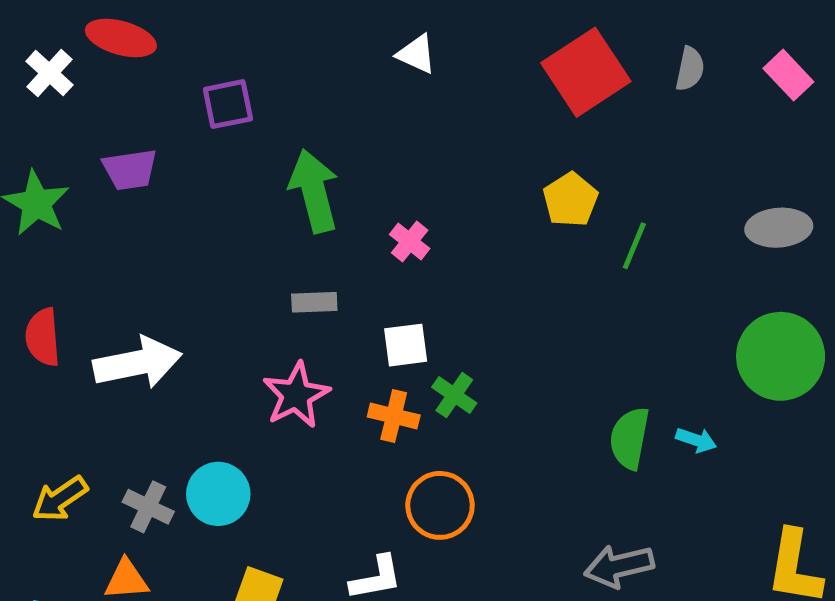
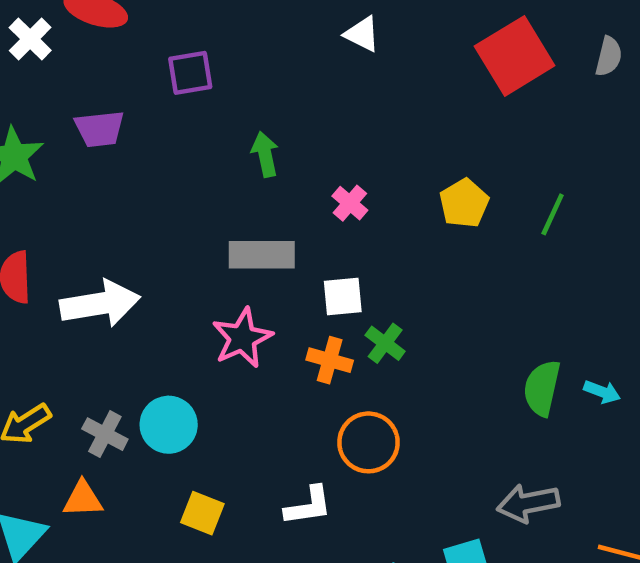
green arrow: (314, 191) -> (265, 154), size x0.6
yellow pentagon: (570, 200) -> (464, 203), moved
gray rectangle: (314, 302) -> (262, 255), size x1.6

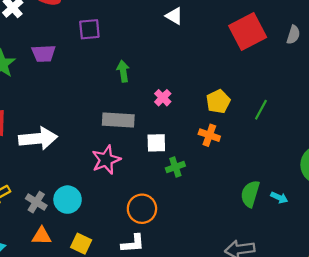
green cross: (385, 343) -> (175, 167), turned 30
orange cross: (330, 360) -> (209, 135), moved
orange circle: (368, 442) -> (142, 209), moved
orange triangle: (83, 499) -> (42, 236), moved

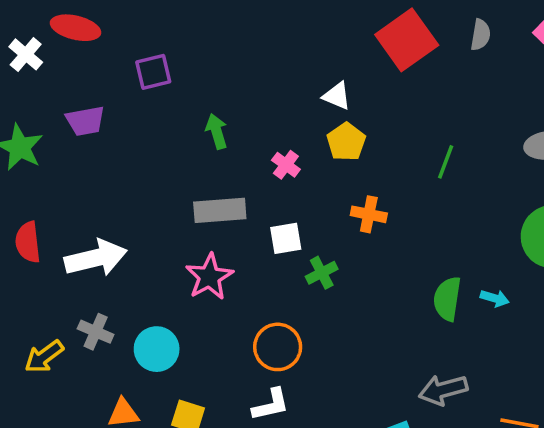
white triangle: (174, 16) -> (337, 96), moved
yellow pentagon: (218, 101) -> (346, 142), moved
gray cross: (36, 202) -> (96, 332), moved

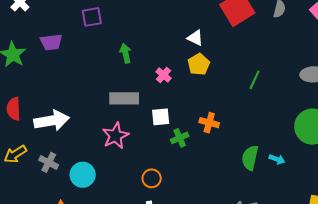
orange cross: (369, 214) -> (209, 123), moved
orange circle: (278, 347) -> (152, 178), size x0.7
yellow arrow: (44, 357) -> (15, 154), moved

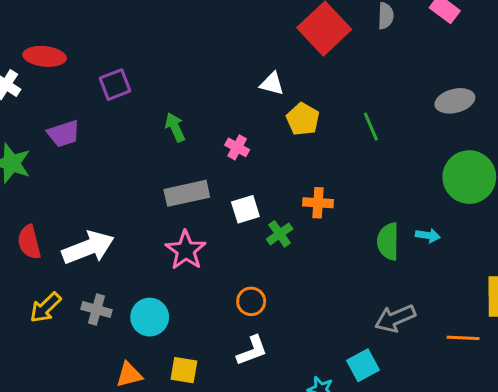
yellow pentagon: (199, 64) -> (303, 119), moved
green line: (255, 80) -> (371, 127), turned -36

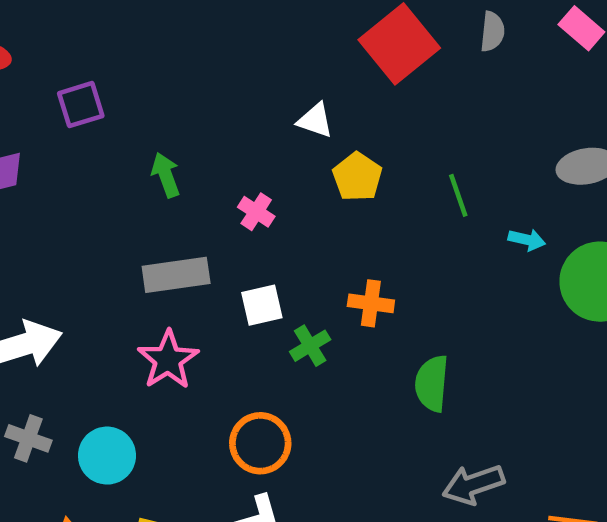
cyan arrow: (428, 235) -> (527, 240), moved
green semicircle: (388, 241) -> (432, 383), moved
orange circle: (251, 301) -> (260, 443), size x1.4

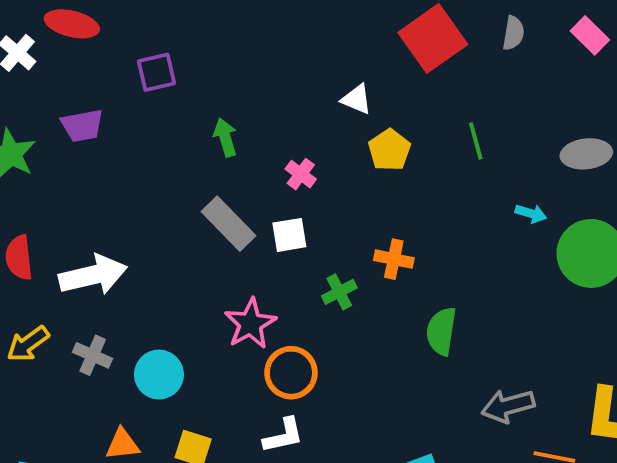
green line: (458, 195) -> (476, 141), moved
gray rectangle: (176, 275) -> (228, 224), turned 50
white square: (262, 305) -> (289, 235), moved
pink star: (168, 360) -> (250, 324), moved
gray arrow: (473, 484) -> (508, 406), moved

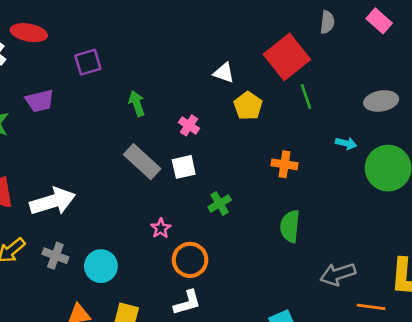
red square: (433, 38) -> (287, 57), moved
orange cross: (394, 259) -> (285, 164), moved
pink star: (250, 324) -> (161, 228), size x0.6

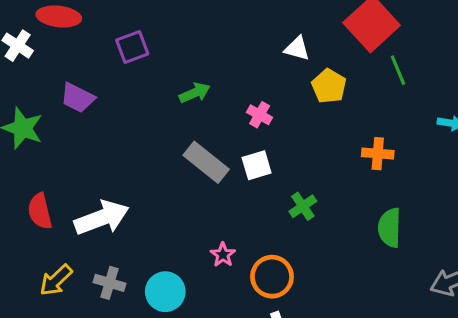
purple trapezoid: (40, 101) -> (78, 98), turned 44
green arrow: (137, 104) -> (195, 93), turned 90
pink star: (161, 228) -> (223, 255), moved

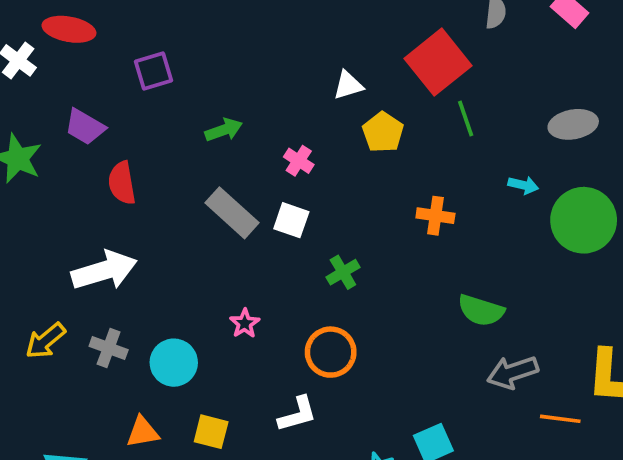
white triangle: (297, 48) -> (348, 85), turned -36
white square: (257, 165) -> (291, 220), turned 32
red semicircle: (40, 211) -> (122, 183), moved
green semicircle: (390, 228) -> (481, 310), moved, turned -78
orange circle: (272, 277) -> (331, 352), moved

